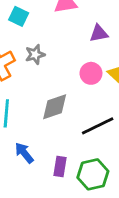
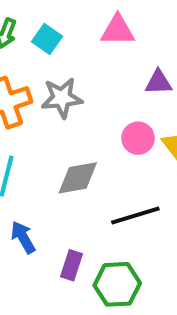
gray star: (35, 54) -> (62, 98), size x1.4

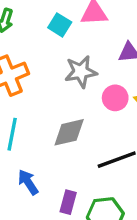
cyan square: (47, 39) -> (60, 25), moved
gray star: (62, 98) -> (81, 72), moved

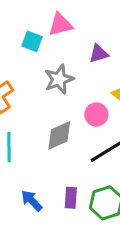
pink circle: (115, 98) -> (96, 115), moved
blue arrow: (28, 182) -> (32, 201), moved

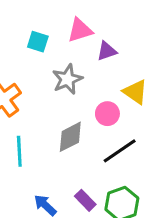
pink triangle: (60, 24) -> (80, 30), moved
purple rectangle: (71, 198) -> (85, 200), turned -45

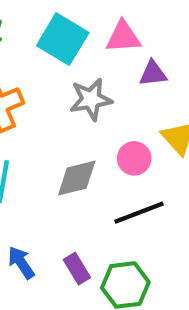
cyan square: (38, 42) -> (63, 39), size x1.6

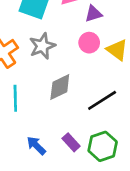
gray star: (91, 99) -> (42, 46), moved
pink circle: (134, 158) -> (89, 43), moved

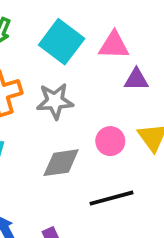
pink circle: (89, 43) -> (110, 141), moved

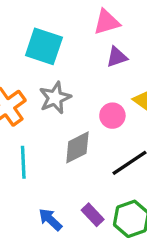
pink triangle: (114, 45) -> (107, 22), moved

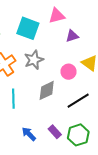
pink triangle: (107, 22) -> (57, 16), moved

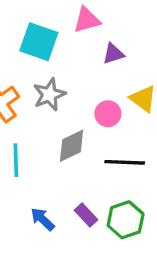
black line: (78, 101) -> (125, 162), turned 35

